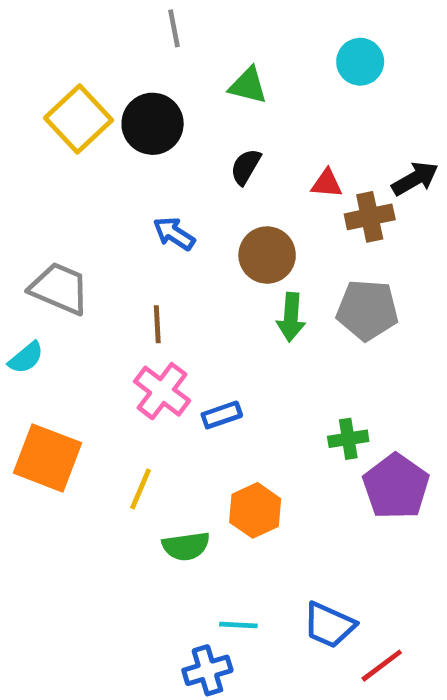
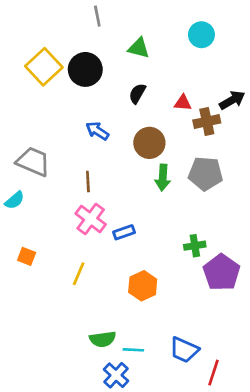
orange square: (48, 458) -> (27, 256), size x0.5
green semicircle: (186, 546) -> (103, 339), moved
red line: (382, 666) -> (213, 373), turned -35
blue cross: (207, 670) -> (116, 375), turned -30

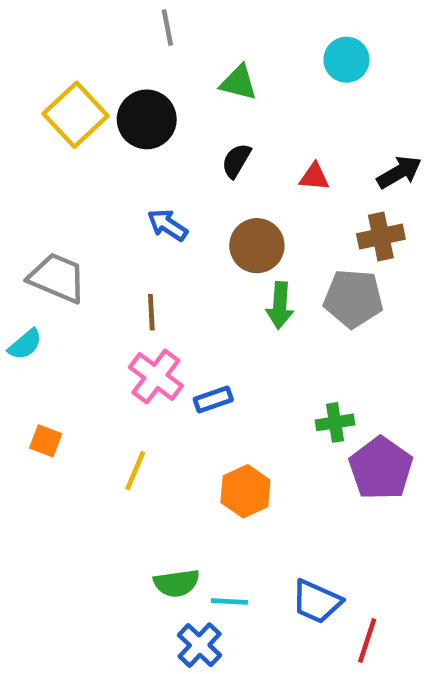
brown cross: (207, 122) -> (381, 236), moved

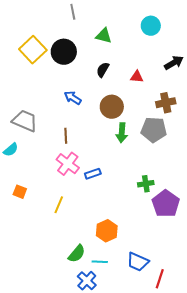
black arrow: (399, 172) -> (174, 63), moved
orange hexagon: (245, 491) -> (107, 231), moved
green semicircle: (177, 583) -> (77, 254), turned -42

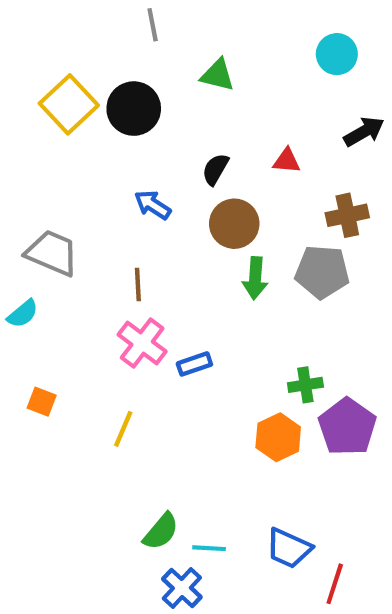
cyan circle: (151, 26) -> (337, 54), moved
black semicircle: (103, 70) -> (215, 169), moved
orange hexagon: (107, 231) -> (278, 437), moved

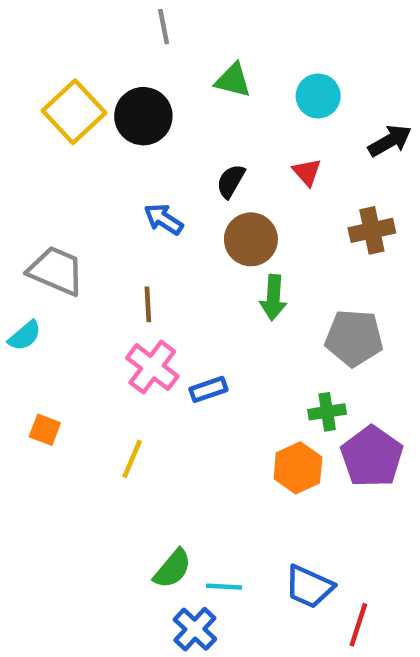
cyan circle: (337, 54) -> (318, 96), moved
red triangle: (287, 161) -> (307, 172), turned 44
gray pentagon: (322, 272) -> (354, 338), moved

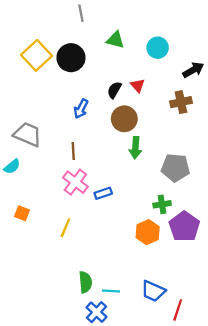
red triangle: (307, 172) -> (138, 85), moved
blue arrow: (164, 219) -> (81, 109), turned -96
brown cross: (372, 230) -> (181, 102), moved
green semicircle: (172, 569) -> (85, 282), turned -45

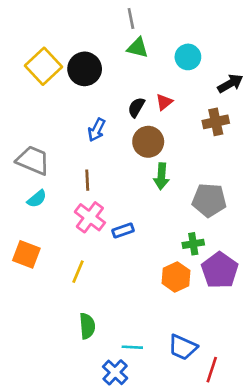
gray line: (81, 13) -> (131, 19), moved
red triangle: (138, 85) -> (164, 102), turned 32
cyan semicircle: (12, 167) -> (37, 199), moved
orange square: (22, 213) -> (26, 254), size x1.5
green semicircle: (85, 282) -> (87, 326), moved

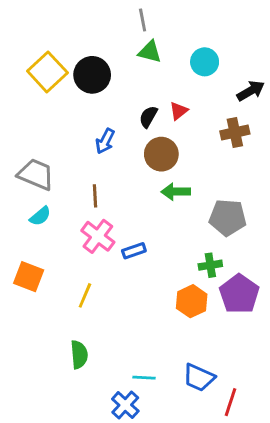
green arrow: (161, 176) -> (176, 192), turned 85
green semicircle: (87, 326) -> (79, 355), moved

